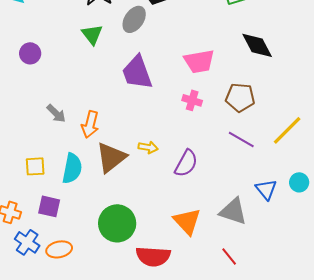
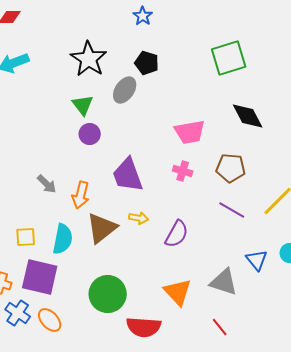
purple circle: (30, 53) -> (90, 134), moved
purple trapezoid: (137, 72) -> (128, 175), moved
purple square: (49, 206) -> (40, 277), size x1.6
orange ellipse: (59, 249) -> (50, 320), turned 60

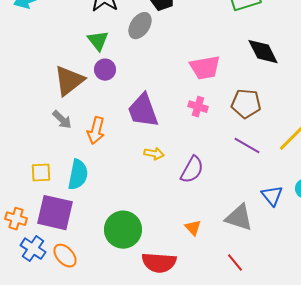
brown triangle: (102, 228) -> (69, 81), moved
orange triangle: (178, 292) -> (193, 228), size x0.6

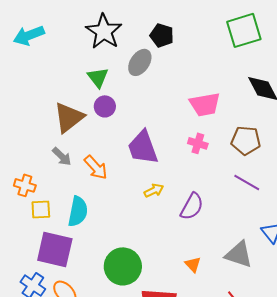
orange arrow: (96, 131) -> (96, 167), turned -56
yellow arrow: (154, 154) -> (154, 190), turned -36
orange cross: (16, 219) -> (25, 185), moved

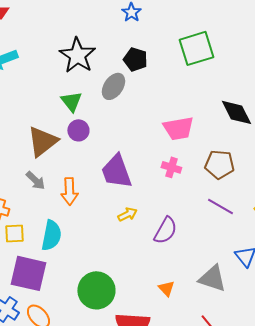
green square: (244, 30) -> (196, 48), moved
orange arrow: (96, 167) -> (69, 191), turned 40

